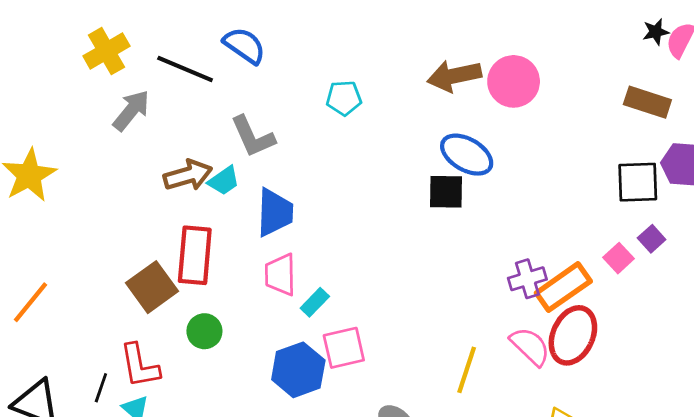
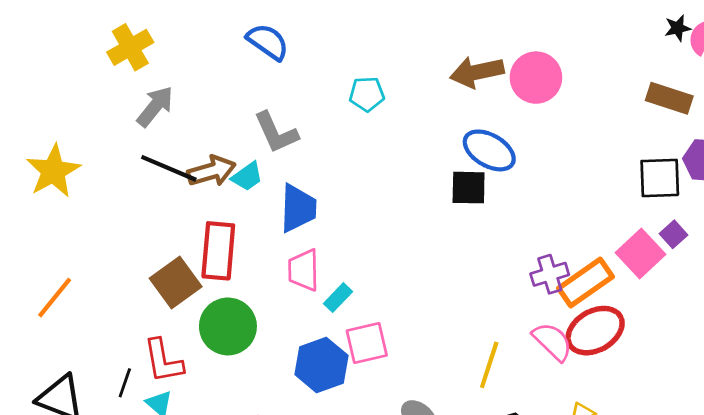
black line: (185, 69) -> (169, 168), moved
pink square: (618, 258) -> (640, 254), size x1.6
green circle: (204, 331) -> (228, 326), size x1.6
red ellipse: (573, 335) -> (595, 331), turned 36

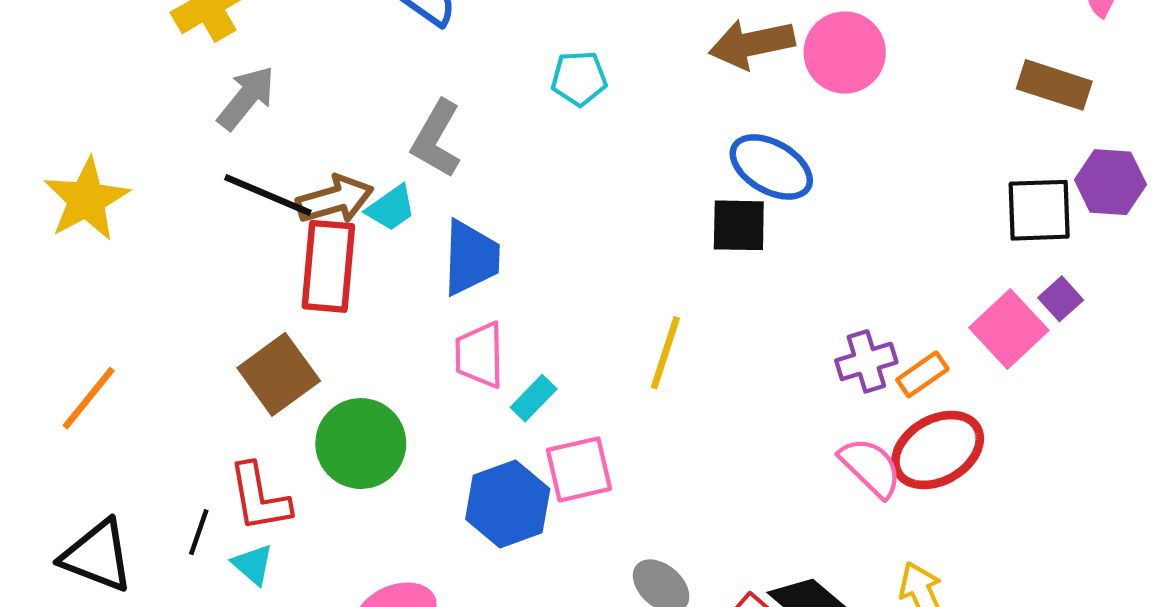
gray L-shape: (276, 133) -> (436, 139), turned 54
red rectangle: (218, 251) -> (328, 266), moved
orange rectangle: (585, 282) -> (922, 374), size x0.6
yellow line: (489, 365) -> (665, 353), moved

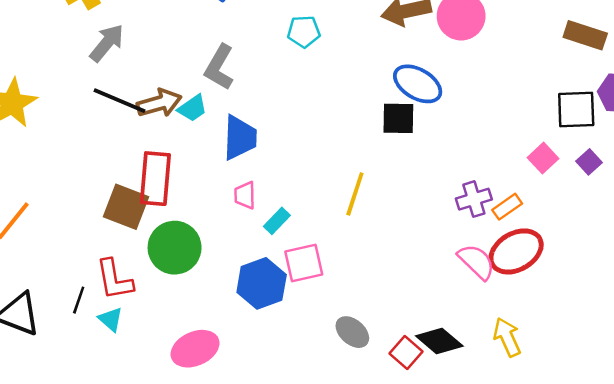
red rectangle: (328, 266) -> (155, 179), moved
pink square: (1009, 329) -> (543, 158), moved, size x0.7
pink trapezoid: (480, 355) -> (245, 195), size x0.7
brown square: (279, 374) -> (126, 207), turned -33

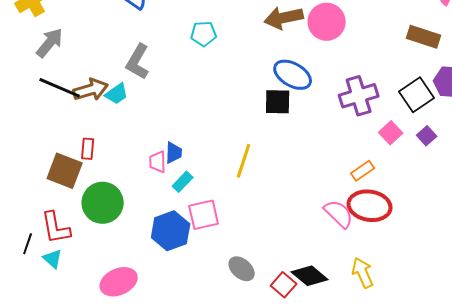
black square: (576, 109) -> (417, 95), turned -32
blue trapezoid: (240, 138) -> (174, 153), moved, size x0.6
red rectangle: (155, 179) -> (88, 149), size x0.5
purple cross: (474, 199) -> (359, 96), moved, size x1.4
red ellipse: (516, 251) -> (370, 206), turned 39

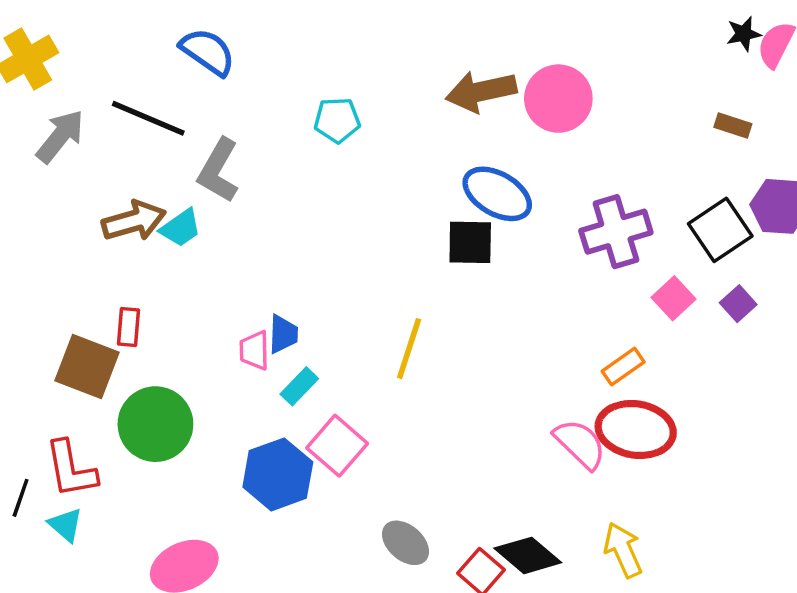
brown rectangle: (424, 37) -> (733, 126), size x0.6
black line: (60, 88) -> (148, 118), moved
pink square: (204, 215) -> (337, 446), turned -36

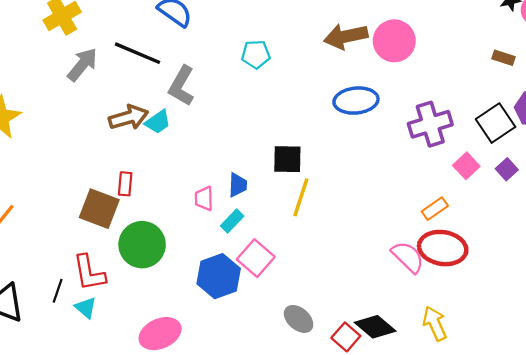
blue ellipse: (497, 194) -> (356, 101), turned -36
black square: (470, 242) -> (287, 159), moved
blue trapezoid: (283, 334) -> (238, 185), moved

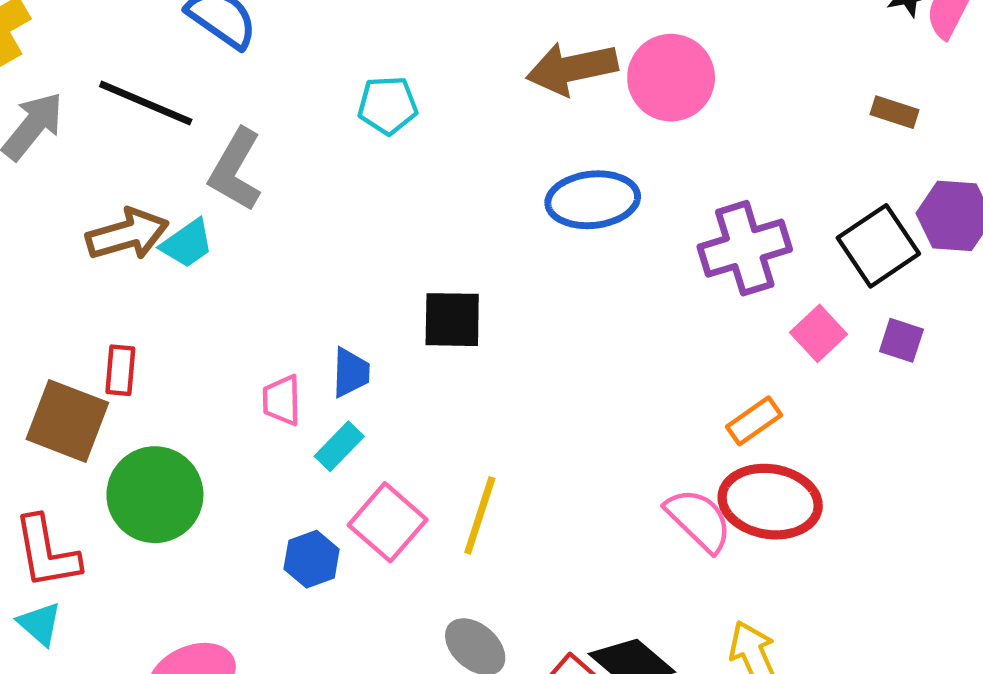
purple square: (507, 169) -> (901, 340), turned -30
yellow line: (301, 197) -> (480, 515), moved
blue hexagon: (219, 276) -> (312, 559), size x0.6

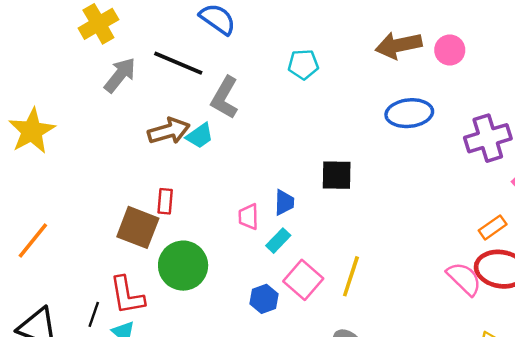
pink circle: (671, 78) -> (450, 50), size x0.7

